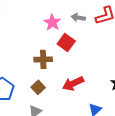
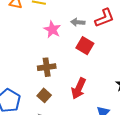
red square: (66, 42) -> (85, 46), moved
red arrow: (73, 83) -> (79, 88), turned -35

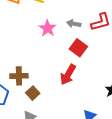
brown cross: (47, 67) -> (19, 76), moved
red arrow: (79, 88) -> (68, 75), moved

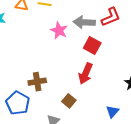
gray arrow: (74, 24) -> (84, 22), size x1.5
brown square: (33, 93) -> (69, 101), moved

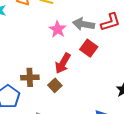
red arrow: (86, 74) -> (63, 63), moved
brown square: (69, 101) -> (55, 85), moved

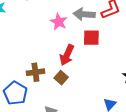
red square: (89, 48) -> (91, 38), turned -30

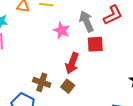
gray arrow: (84, 14) -> (86, 21), turned 65
brown cross: (35, 72) -> (42, 82), turned 30

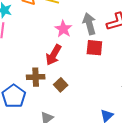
red arrow: (72, 63) -> (53, 55), moved
brown cross: (42, 82) -> (36, 77), turned -30

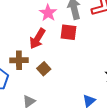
red square: (94, 48) -> (69, 32), moved

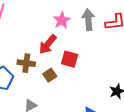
red square: (69, 32) -> (70, 59), moved

